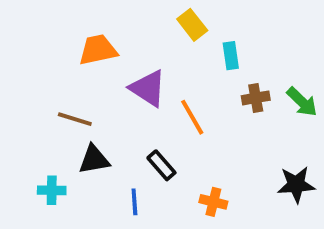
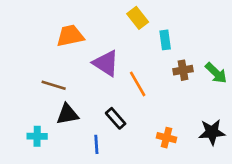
orange cross: (213, 202) -> (167, 138), moved

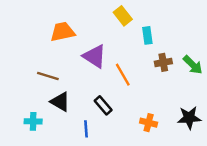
black triangle: (67, 114) -> (60, 102), turned 40

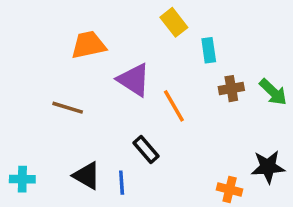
black triangle: (60, 102) -> (87, 176), moved
cyan cross: (33, 121) -> (22, 179), moved
orange cross: (149, 123) -> (230, 190), moved

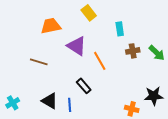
yellow rectangle: (174, 22) -> (89, 13), moved
cyan cross: (22, 179) -> (13, 103), turned -32

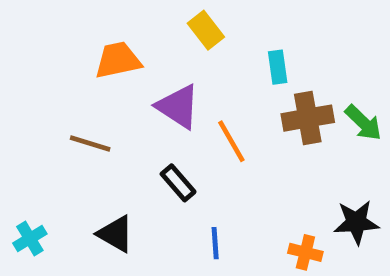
brown cross: (133, 51) -> (308, 118), size x1.5
black rectangle: (84, 86) -> (178, 183), moved
blue line: (70, 105) -> (215, 243), moved

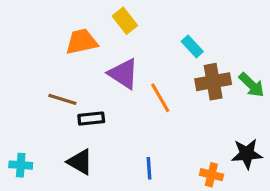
yellow rectangle: (206, 30) -> (125, 21), moved
cyan rectangle: (278, 67) -> (192, 46), turned -35
black rectangle: (178, 183) -> (91, 119), moved, turned -55
cyan cross: (30, 238) -> (21, 165), turned 35

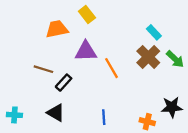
cyan rectangle: (192, 46) -> (154, 32), moved
purple triangle: (123, 74) -> (86, 51), turned -35
brown cross: (213, 82) -> (148, 57), turned -35
black rectangle: (91, 119) -> (64, 83), turned -42

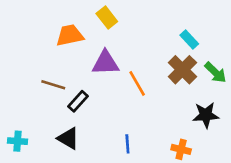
black star: (172, 107) -> (206, 115), moved

